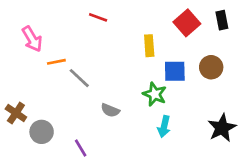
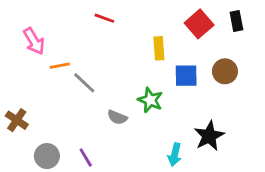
green star: (155, 94) -> (150, 100), moved
cyan arrow: (164, 126) -> (175, 155), moved
black star: (222, 128) -> (209, 136), moved
gray circle: (42, 132) -> (47, 156), moved

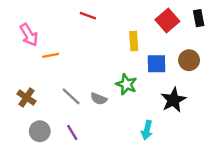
gray line: (84, 83) -> (71, 96), moved
brown cross: (17, 120) -> (26, 98), moved
black star: (209, 136) -> (173, 100), moved

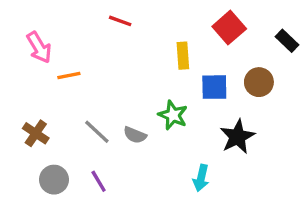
black rectangle: (199, 18) -> (287, 41), moved, turned -35

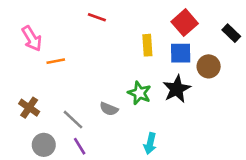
blue square: (214, 87) -> (181, 53), moved
gray line: (97, 132) -> (73, 120), moved
black star: (237, 137) -> (177, 89), moved
cyan arrow: (201, 178) -> (150, 144), moved

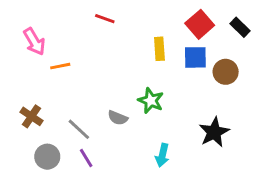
black rectangle: (231, 33) -> (240, 27), moved
black star: (177, 89) -> (214, 132), moved

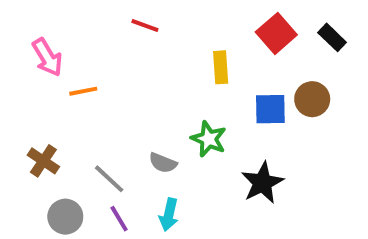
blue square: (195, 57) -> (270, 109), moved
black star: (214, 132) -> (262, 183), moved
cyan arrow: (162, 155) -> (169, 215), moved

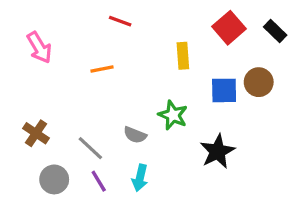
orange line: (83, 91) -> (102, 69), moved

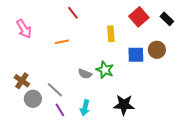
red line: (120, 21) -> (73, 13), turned 32
gray semicircle: (135, 135) -> (85, 74), moved
black star: (217, 151) -> (124, 105), moved, turned 30
gray circle: (54, 179) -> (33, 99), moved

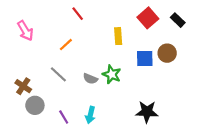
orange line: (62, 42) -> (66, 45), turned -32
gray line: (55, 90) -> (58, 74), moved
black star: (124, 105) -> (147, 112), moved

